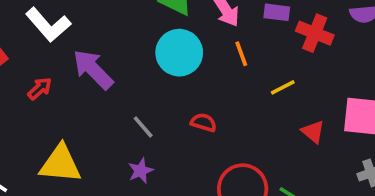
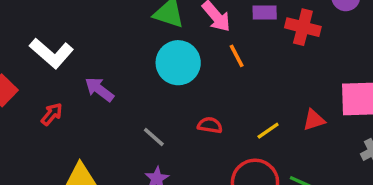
purple arrow: (93, 69) -> (99, 89), size x0.7
yellow line: (283, 87) -> (268, 131), moved
red triangle: (313, 132) -> (314, 120), turned -50

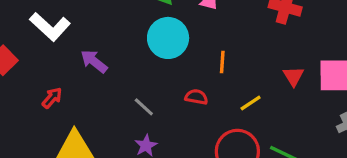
orange line: (237, 56) -> (222, 62), moved, turned 30
red arrow: (52, 114) -> (52, 98), moved
red triangle: (314, 120) -> (293, 76), moved, turned -45

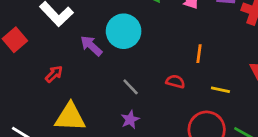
cyan circle: (168, 38) -> (124, 31), moved
yellow line: (251, 103) -> (220, 90), turned 42

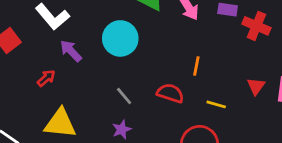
purple arrow: (91, 46) -> (71, 51), moved
red semicircle: (175, 82) -> (170, 93), size x1.4

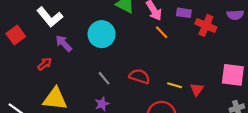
orange line: (196, 66) -> (162, 32), moved, turned -56
red triangle: (256, 86) -> (197, 89), moved

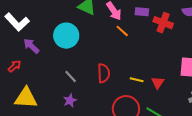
red semicircle: (140, 76) -> (104, 73), turned 72

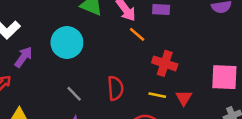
red cross: (163, 23) -> (165, 63), moved
purple arrow: (31, 46) -> (24, 57), turned 84

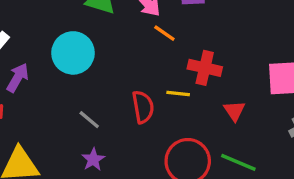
yellow line: (157, 95) -> (178, 94), moved

